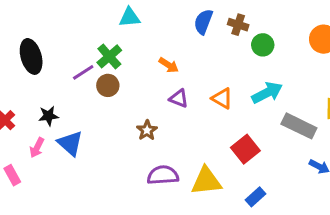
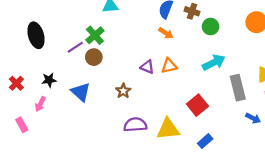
orange arrow: (169, 65) -> (166, 33), moved
orange triangle: (222, 98) -> (169, 66), moved, turned -42
gray rectangle: (299, 126) -> (238, 88), turned 50
blue triangle: (70, 143) -> (81, 92), moved

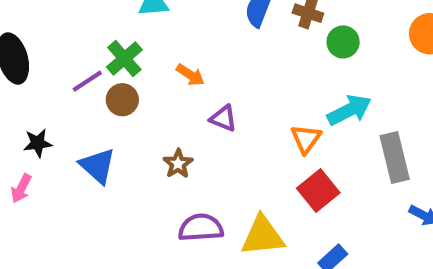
orange arrow: (166, 33) -> (190, 75), moved
orange triangle: (169, 66) -> (306, 139), moved, turned -42

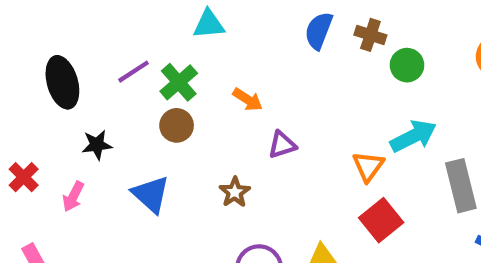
purple line: (87, 81) -> (133, 72), moved
purple triangle: (223, 118) -> (282, 145), turned -40
black star: (38, 143) -> (97, 145), moved
pink arrow: (21, 188) -> (73, 196), moved

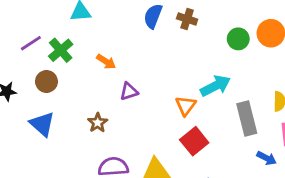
green circle: (407, 65) -> (238, 39), moved
brown circle: (177, 125) -> (46, 82), moved

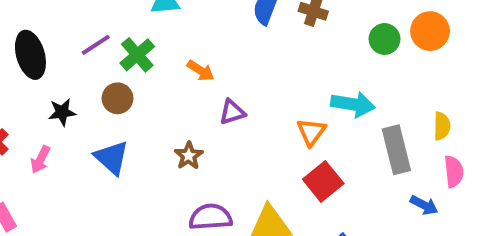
cyan arrow: (215, 86) -> (353, 104), turned 36

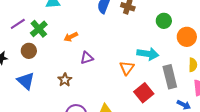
orange circle: (430, 31) -> (187, 37), moved
orange arrow: (201, 71) -> (71, 37), turned 120
red square: (323, 181) -> (144, 93), moved

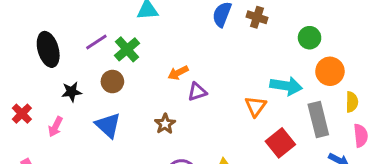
orange arrow: (71, 37) -> (178, 73), moved
orange circle: (187, 37) -> (330, 71), moved

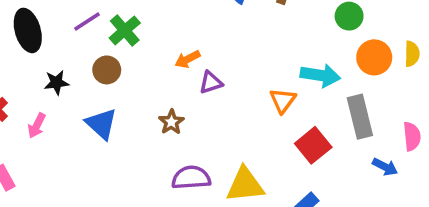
yellow semicircle: (352, 102) -> (412, 54), moved

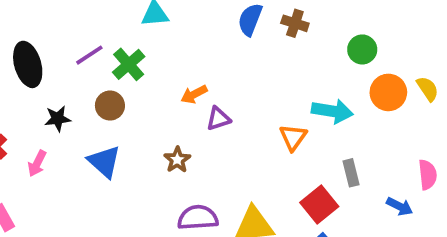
yellow semicircle: (412, 54) -> (428, 89), turned -35
gray rectangle: (360, 117) -> (351, 173), moved, size x0.6
red square: (313, 145) -> (319, 205), moved

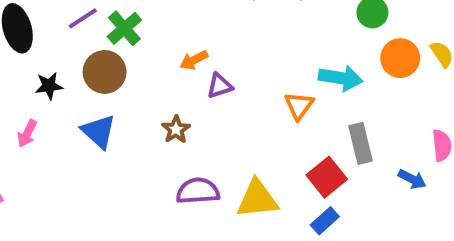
brown circle: (110, 106) -> (105, 72), size x1.4
gray rectangle: (351, 173) -> (361, 143), size x1.4

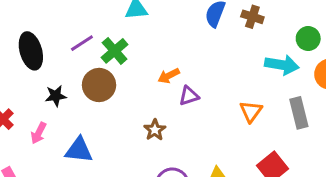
cyan arrow: (341, 78) -> (282, 65), moved
blue triangle: (99, 131) -> (79, 150), moved, turned -36
gray rectangle: (361, 143) -> (299, 113), moved

